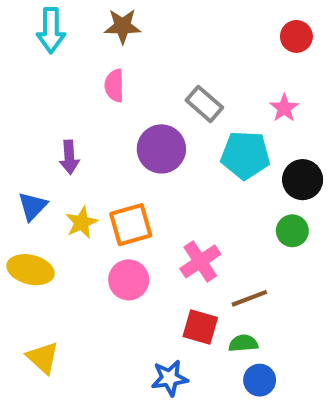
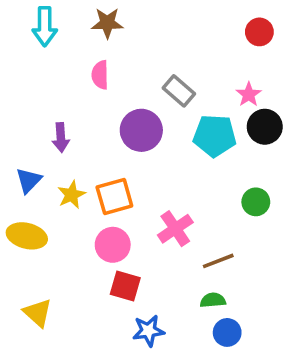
black circle: (303, 180) -> (265, 127), moved
red square: (200, 327) -> (125, 286), moved

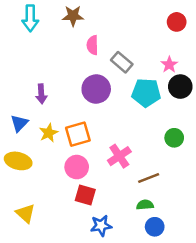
pink semicircle: (100, 75) -> (93, 45), moved

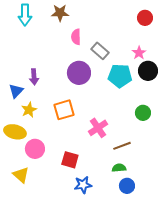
blue triangle: (19, 123) -> (16, 91), moved
yellow star: (49, 133) -> (29, 110), moved
pink circle: (77, 167) -> (35, 149), moved

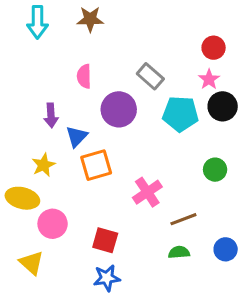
red circle: (145, 18) -> (214, 48), moved
pink semicircle: (76, 37) -> (84, 76), moved
blue triangle: (16, 91) -> (77, 136), moved
blue star: (83, 185) -> (107, 278), moved
blue circle: (127, 186) -> (226, 249), moved

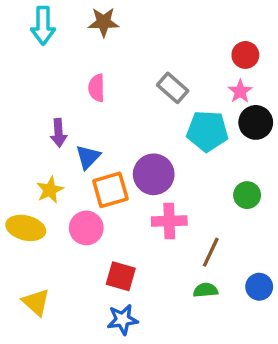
purple circle: (119, 109) -> (154, 174), moved
pink cross: (147, 192) -> (169, 221), turned 32
brown line: (183, 219) -> (211, 252), turned -44
pink circle: (53, 224) -> (86, 228), moved

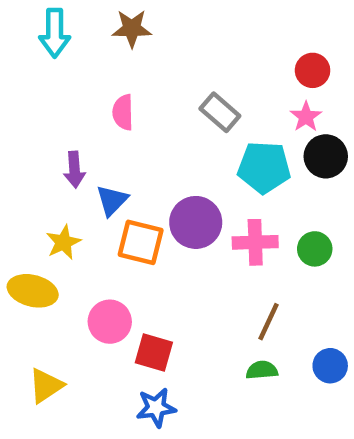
orange square: (110, 190) -> (141, 242), turned 30
pink cross: (169, 221) -> (255, 242), moved
pink circle: (86, 228) -> (110, 322), moved
yellow triangle: (36, 302) -> (46, 386), turned 44

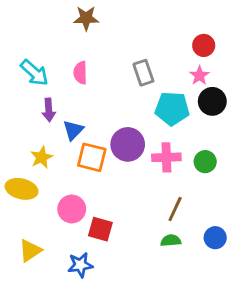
cyan arrow: (55, 33) -> (34, 73), moved, turned -48
gray rectangle: (220, 112) -> (143, 73), turned 30
blue star: (156, 408) -> (80, 265), moved

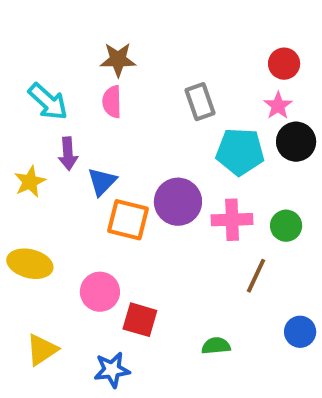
brown star: (86, 18) -> (118, 60), moved
yellow star: (42, 157) -> (30, 182), moved
brown line: (175, 209) -> (256, 276), moved
green semicircle: (171, 241) -> (216, 346), moved

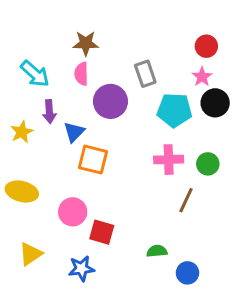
purple circle: (178, 202) -> (110, 101), moved
blue circle: (300, 332) -> (187, 273), moved

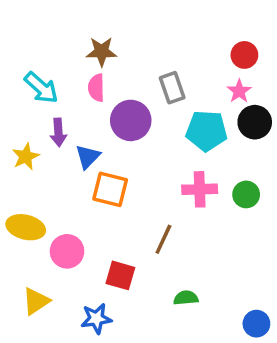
brown line: (186, 200) -> (163, 239), moved
pink circle: (73, 212) -> (67, 251), moved
blue circle: (187, 273) -> (256, 324), moved

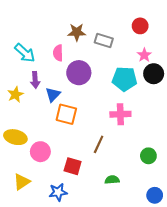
brown star: (101, 52) -> (77, 32), moved
red circle: (244, 55) -> (140, 26), moved
gray rectangle: (172, 88) -> (104, 40), moved, turned -54
green circle: (246, 194) -> (148, 156), moved

